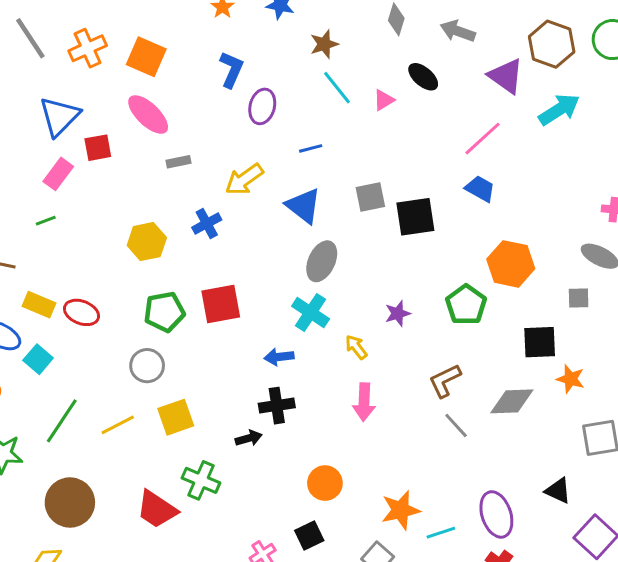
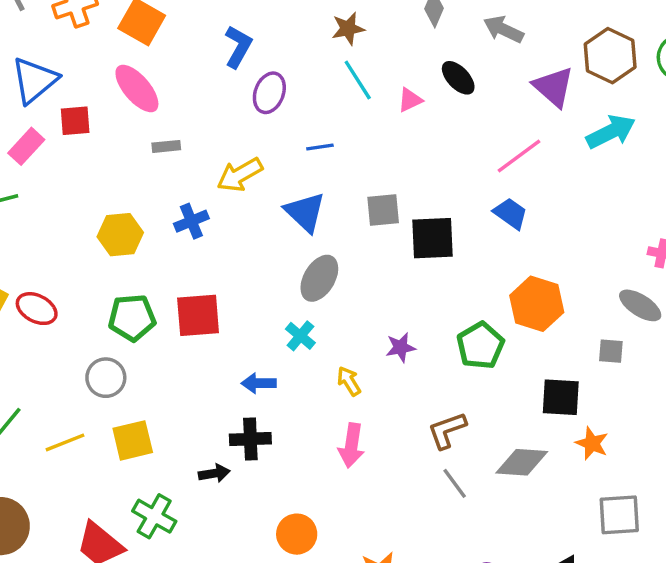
cyan cross: (311, 312) -> (300, 336), size x0.7

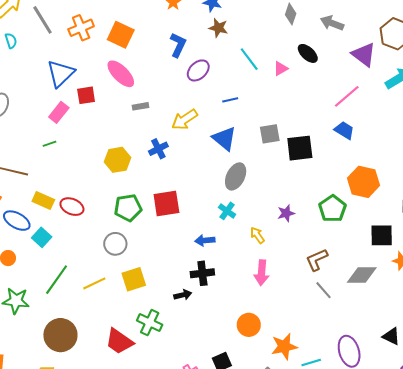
brown star: (348, 29) -> (218, 28), moved, turned 30
purple ellipse: (269, 93) -> (198, 70), turned 30
orange circle: (297, 534) -> (249, 325), moved

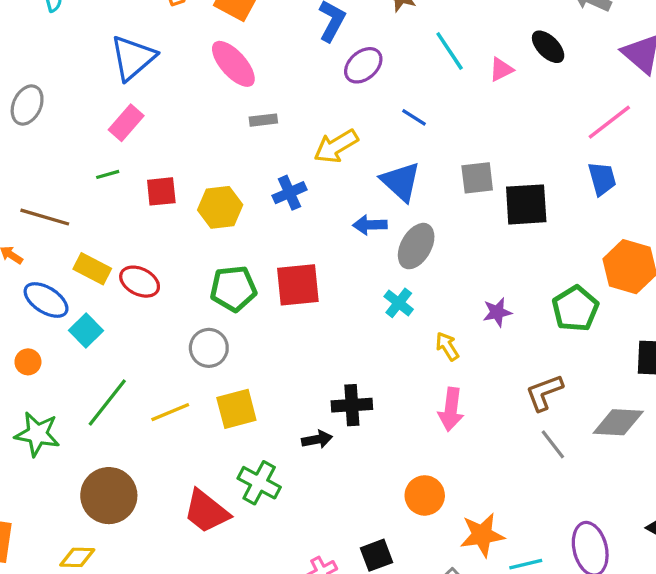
red square: (86, 95) -> (161, 191), moved
blue line: (230, 100) -> (414, 117), turned 42
blue trapezoid: (344, 130) -> (602, 179), turned 40
blue arrow: (205, 240) -> (370, 225), moved

